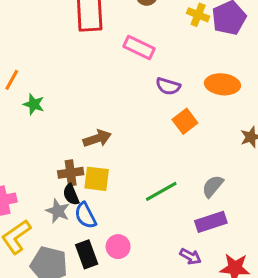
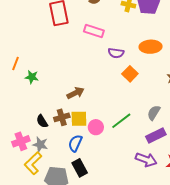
black semicircle: (71, 195) -> (42, 121), moved
gray star: (58, 211) -> (40, 145), moved
blue semicircle: (85, 215) -> (75, 143), turned 60
pink circle: (118, 247) -> (96, 127), moved
purple arrow: (190, 256) -> (146, 160), size x1.5

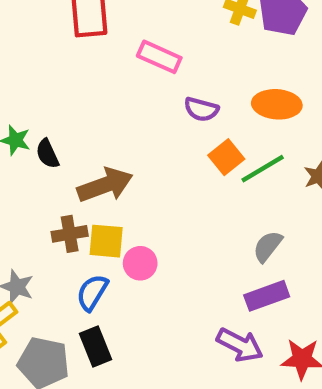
brown arrow: (76, 93) -> (105, 185), size x1.4
black semicircle: (42, 121) -> (47, 154), moved
green line: (121, 121) -> (263, 169), moved

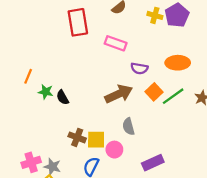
brown arrow: (105, 185) -> (119, 94), moved
brown cross: (70, 234) -> (77, 137), turned 35
gray semicircle: (268, 246) -> (128, 127), moved, turned -49
purple rectangle: (267, 296) -> (153, 163), moved

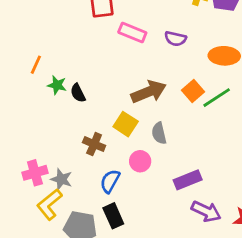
pink rectangle: (116, 43) -> (132, 32), moved
purple semicircle: (139, 68) -> (175, 39), moved
yellow square: (96, 140) -> (126, 124), moved, turned 30

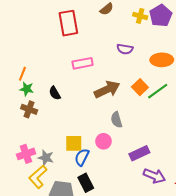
pink rectangle: (132, 32) -> (83, 63), moved, turned -30
green star: (57, 85) -> (27, 89), moved
yellow square: (126, 124) -> (74, 143), moved, turned -30
brown cross: (94, 144) -> (29, 109), moved

